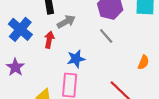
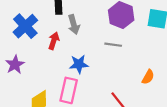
gray arrow: (66, 22) -> (74, 24), turned 96
gray line: (106, 36) -> (113, 45), turned -49

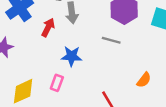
pink rectangle: (69, 90) -> (57, 83), size x0.6

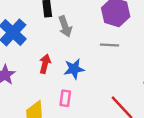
red arrow: (48, 27) -> (45, 64), moved

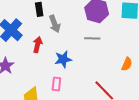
red arrow: (45, 64) -> (38, 45), moved

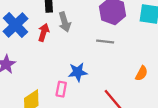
red arrow: (38, 45) -> (44, 32), moved
blue star: (63, 59) -> (78, 72), moved

